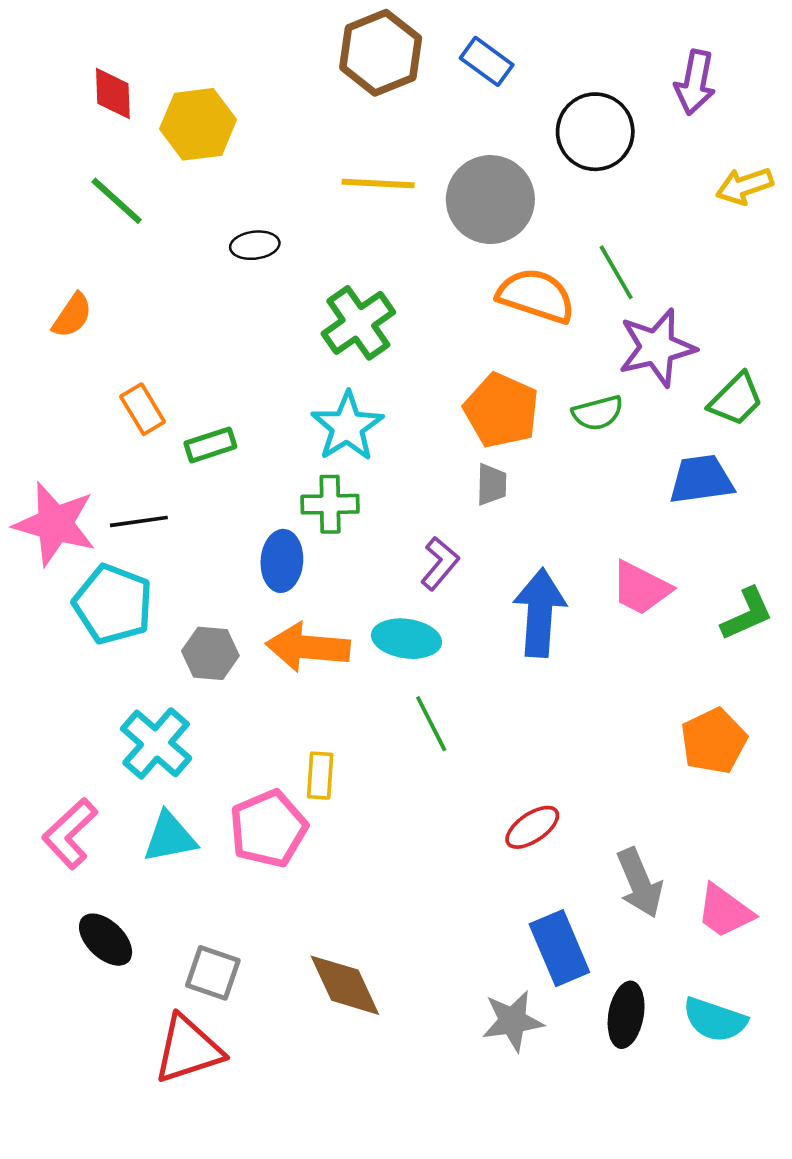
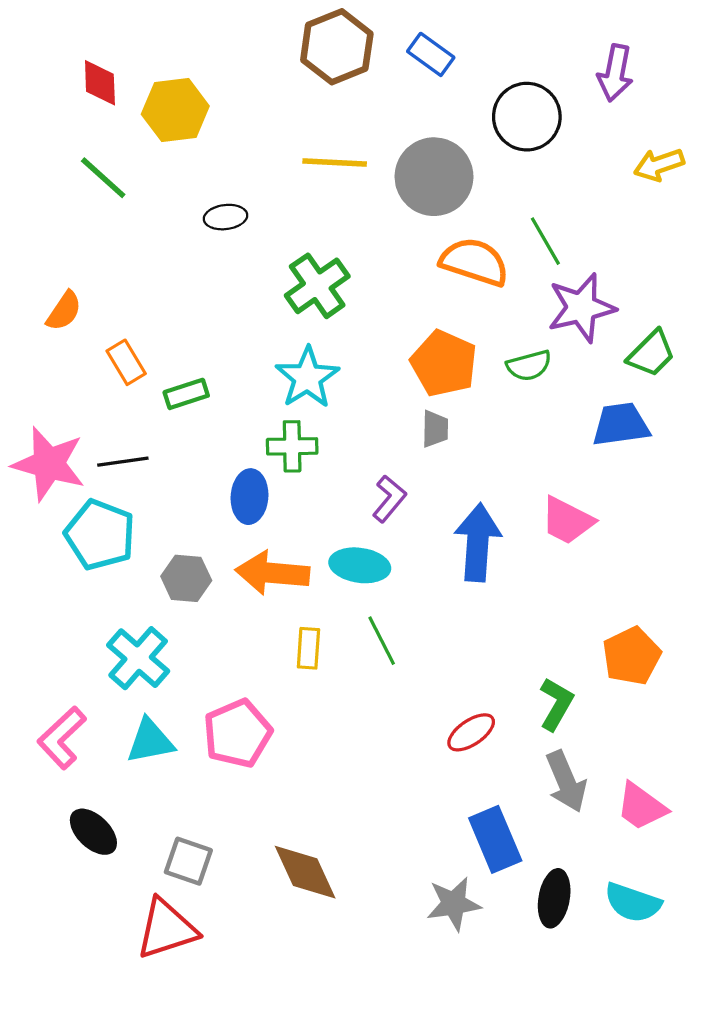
orange semicircle: (72, 315) -> (64, 311), moved
green L-shape: (747, 614) -> (556, 704), moved, turned -36
yellow rectangle: (320, 776) -> (308, 648), moved

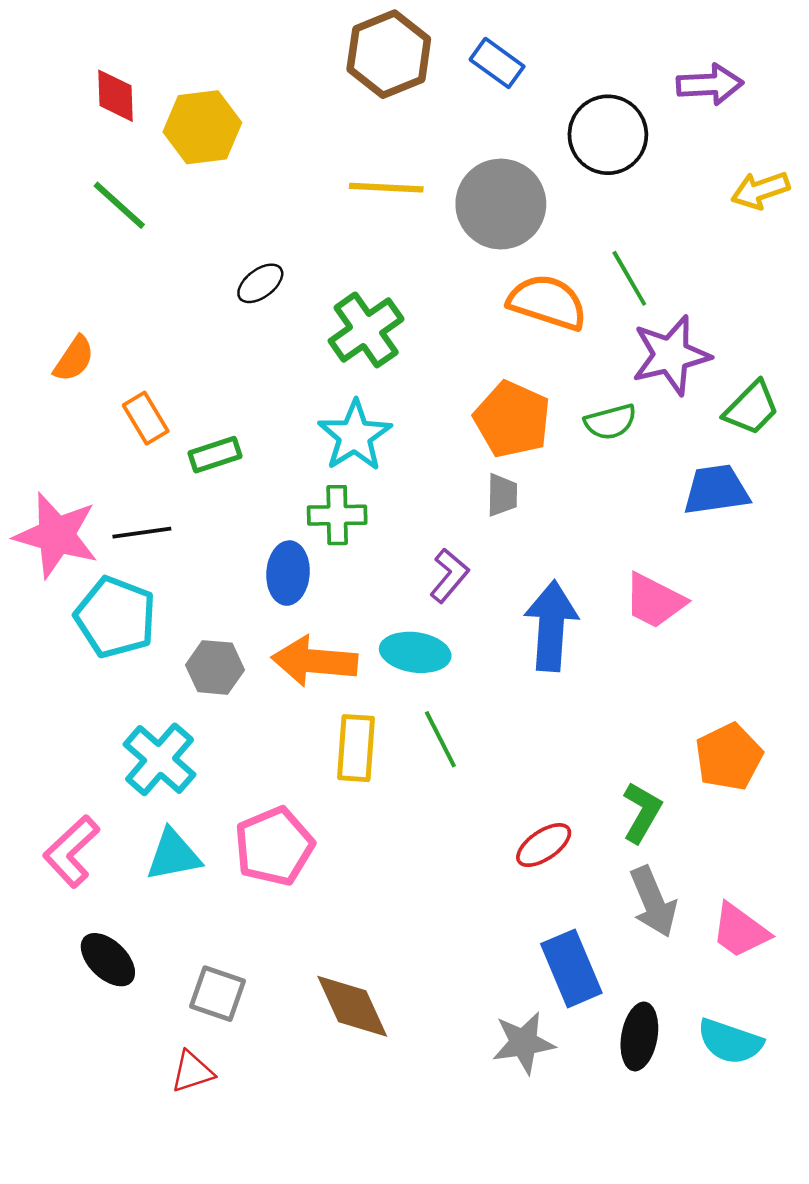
purple arrow: (615, 73) -> (710, 84), turned -104
black ellipse: (226, 217) -> (260, 283), moved, turned -30
yellow rectangle: (308, 648) -> (356, 748), size x1.4
red triangle: (167, 929) -> (192, 1072), size x0.6

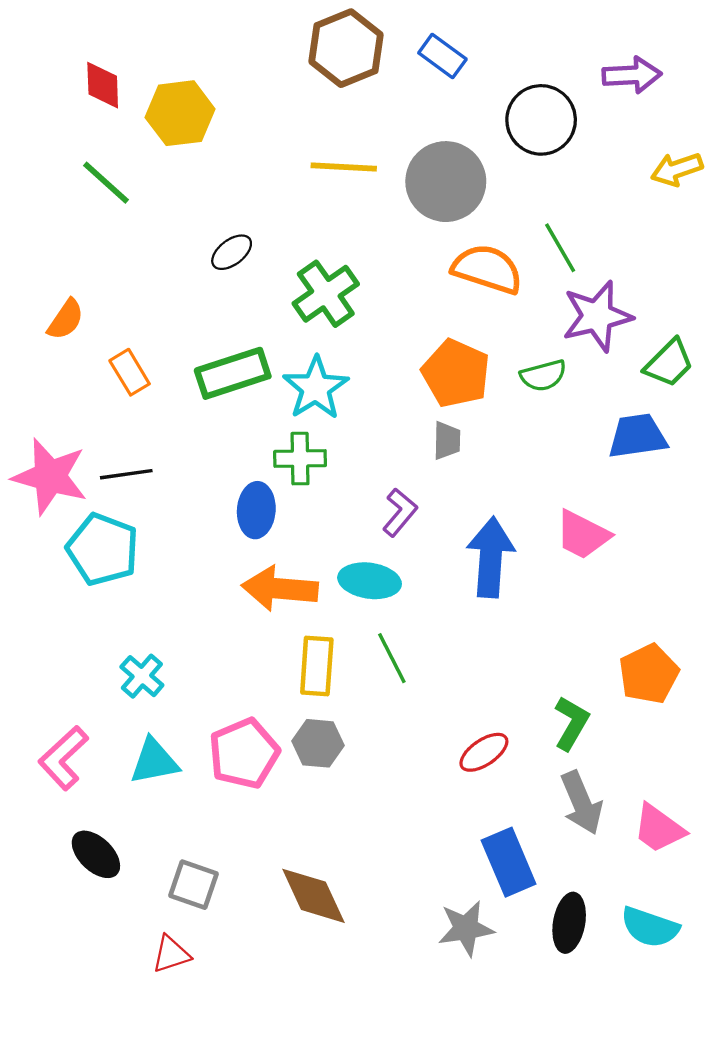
green rectangle: (215, 455) -> (233, 373), moved, size x1.6
gray hexagon: (215, 667) -> (318, 743), moved
cyan cross: (160, 759) -> (142, 676), size x0.7

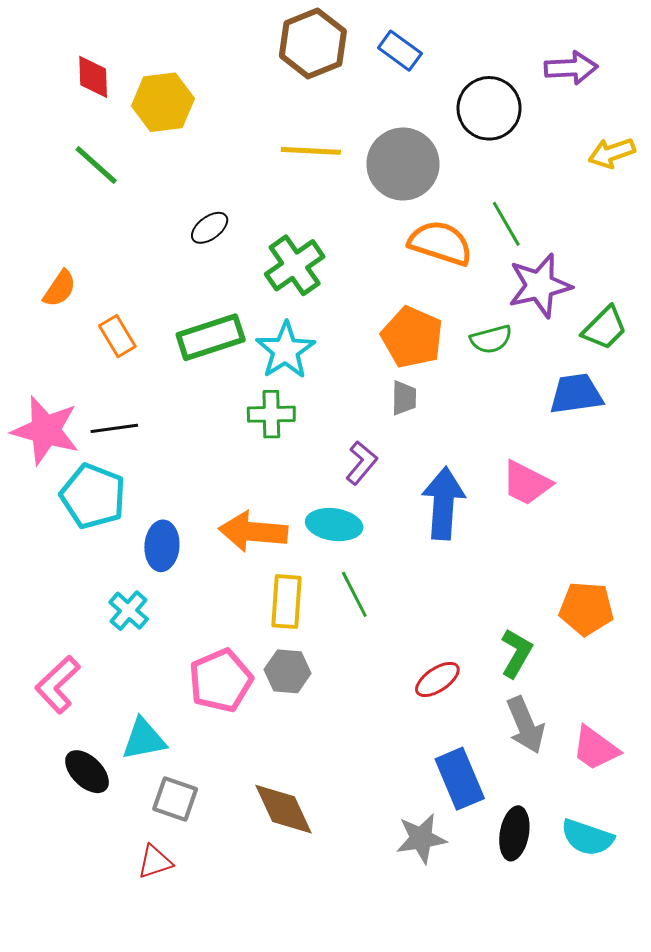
blue ellipse: (256, 510) -> (162, 546), moved
orange pentagon: (649, 674) -> (586, 609), turned 30
cyan triangle: (154, 761) -> (144, 739), moved

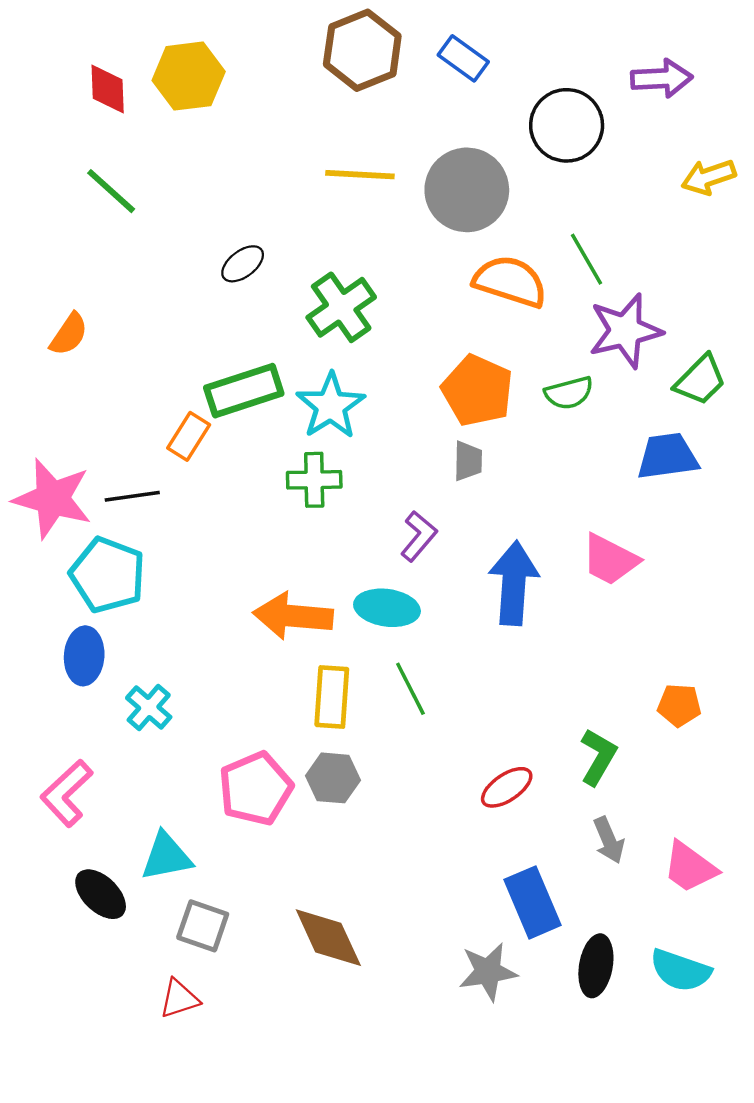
yellow hexagon: (163, 102) -> (189, 76), moved
orange rectangle: (117, 336) -> (189, 436), moved, turned 63
blue ellipse: (162, 546) -> (84, 656), moved
orange pentagon: (586, 609) -> (679, 705), size x0.7
gray arrow: (526, 725) -> (609, 840), size x0.7

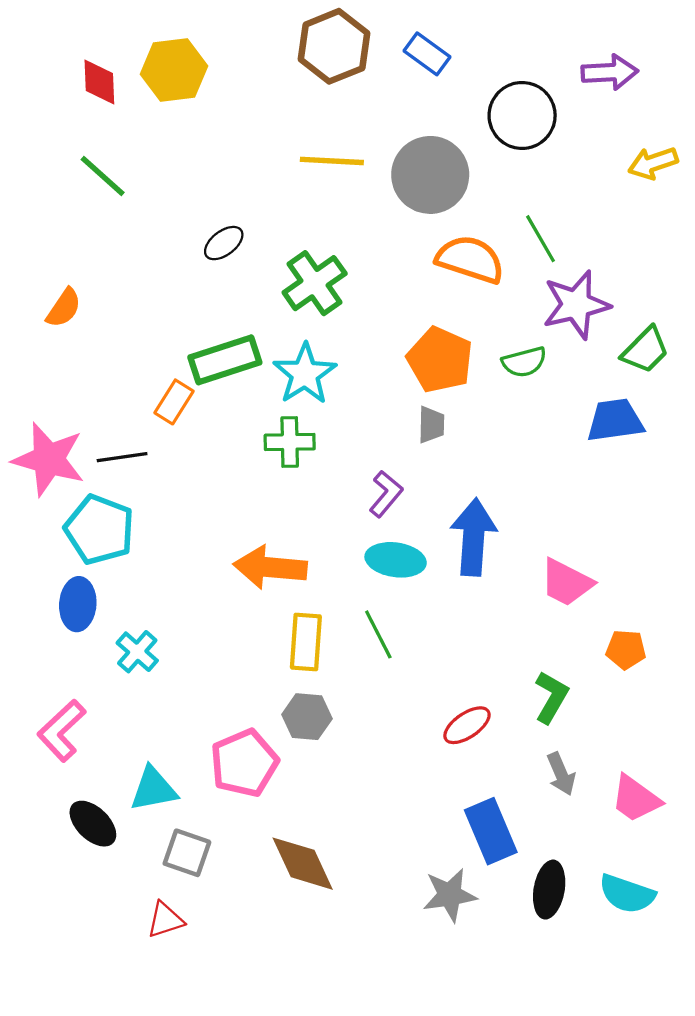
pink trapezoid: (610, 560) -> (566, 583), moved
cyan ellipse: (387, 608) -> (396, 560), moved
pink pentagon: (256, 789) -> (244, 763), moved

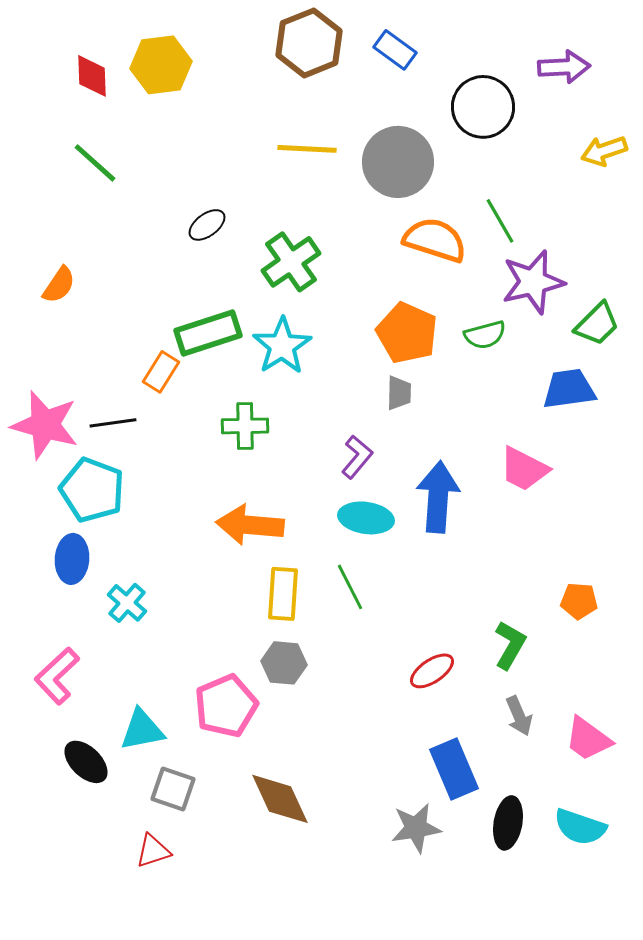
green cross: (290, 442) -> (245, 426), moved
pink trapezoid: (566, 583) -> (524, 469), moved

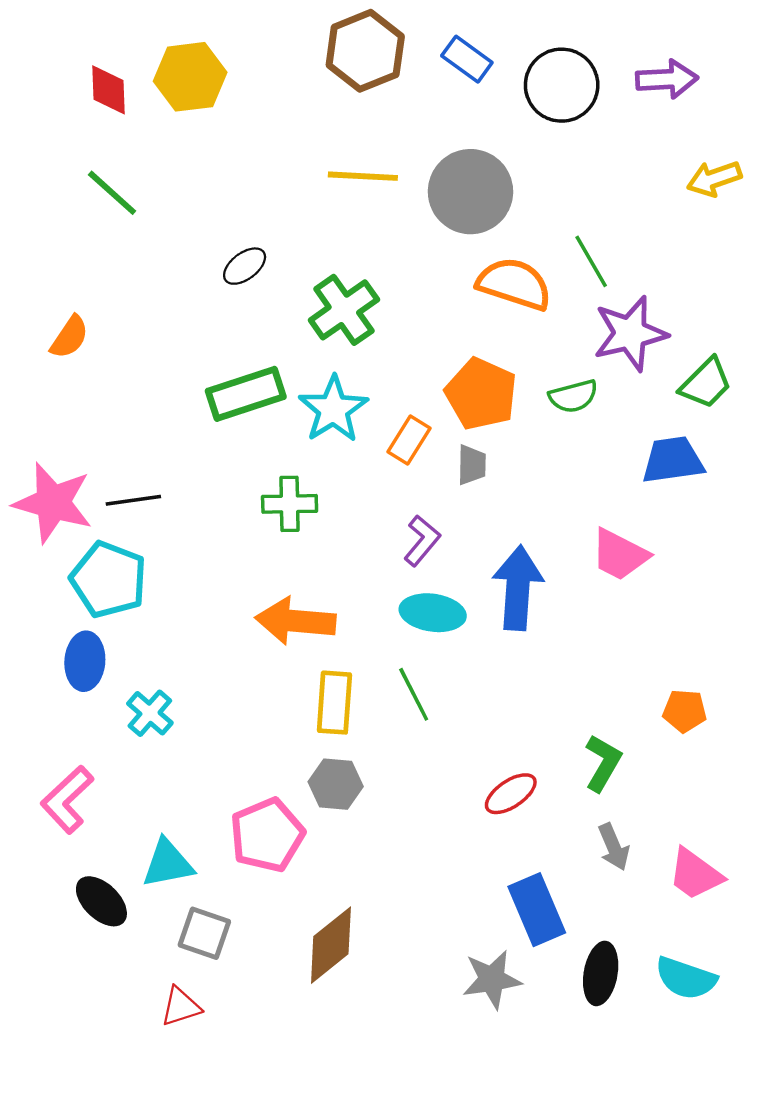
black circle: (483, 107) -> (562, 85), moved
orange rectangle: (161, 372) -> (409, 440), moved
brown diamond: (280, 799) -> (331, 945), turned 76

